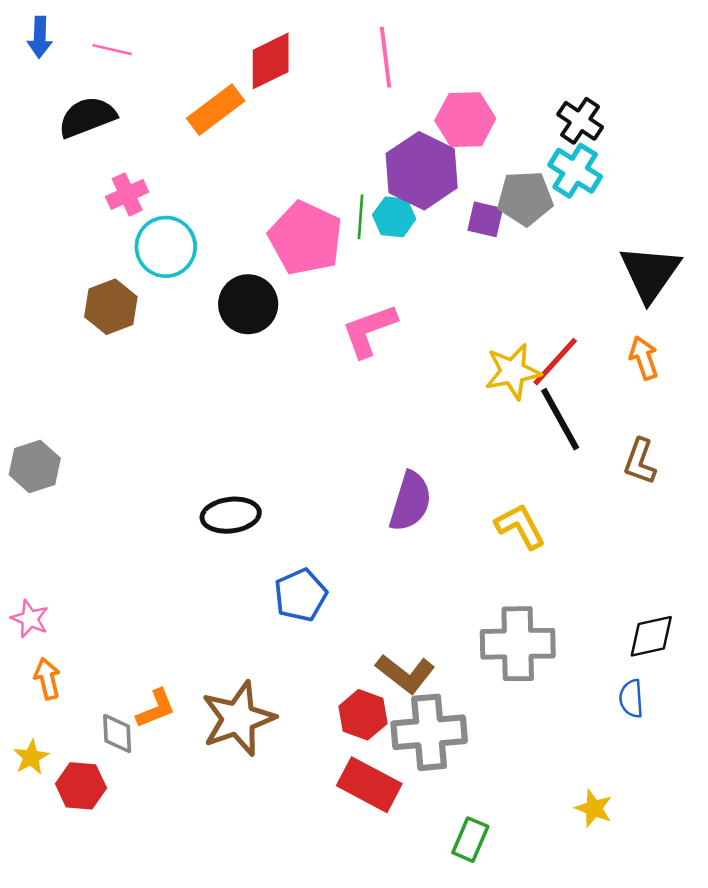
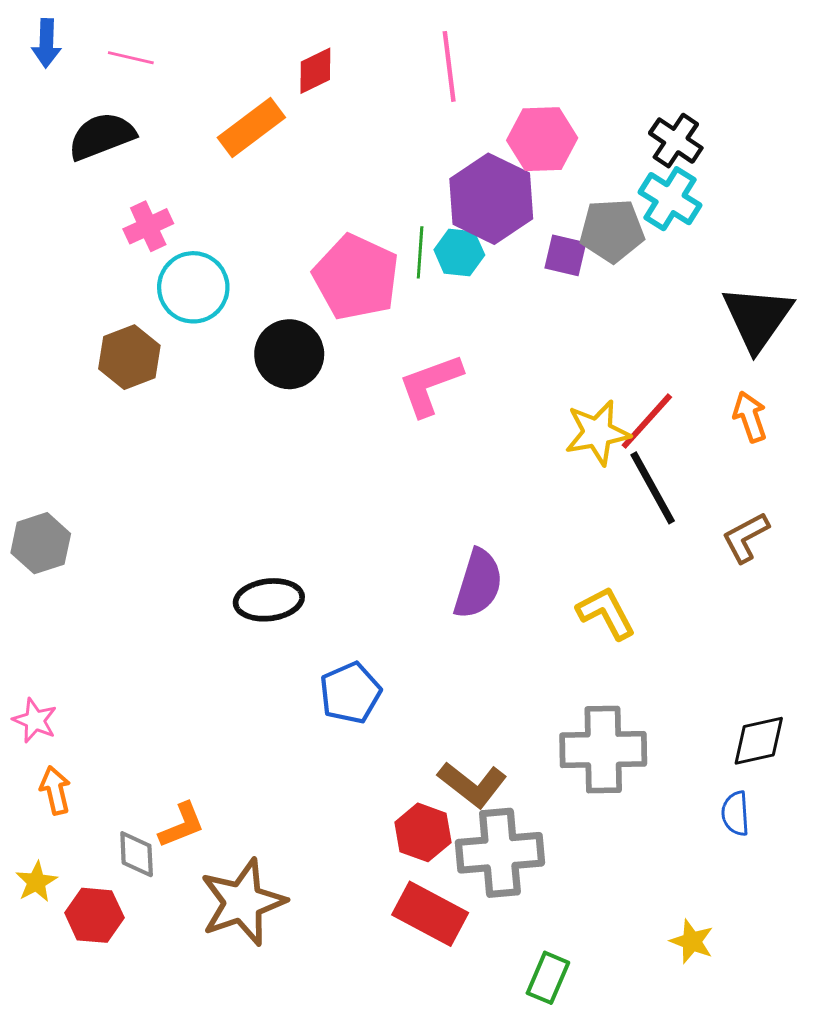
red diamond: (271, 61) -> (315, 71), size x0.7
brown L-shape: (640, 461) -> (746, 537), turned 42
brown star: (238, 719) -> (243, 902), moved

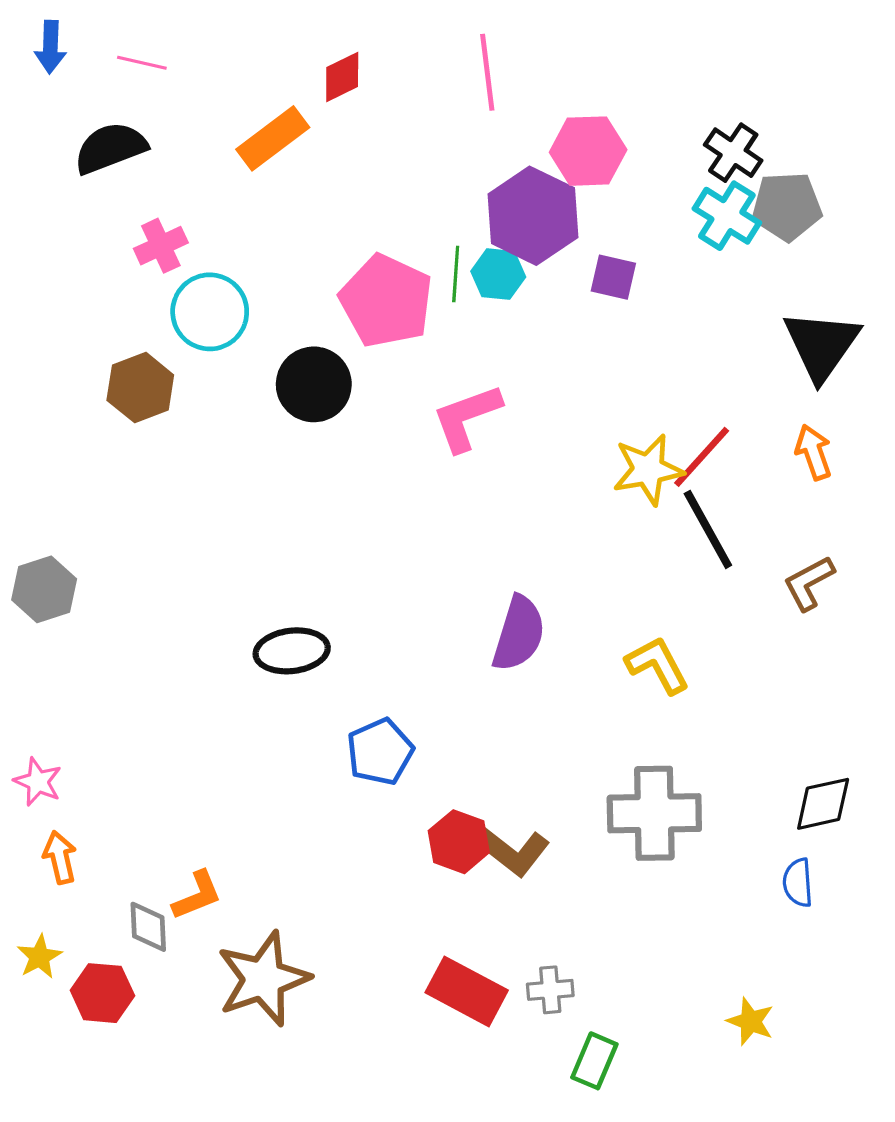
gray pentagon: (612, 231) -> (787, 206), moved
red hexagon: (423, 832) -> (459, 842), moved
gray cross: (500, 853) -> (550, 990), moved, size x0.5

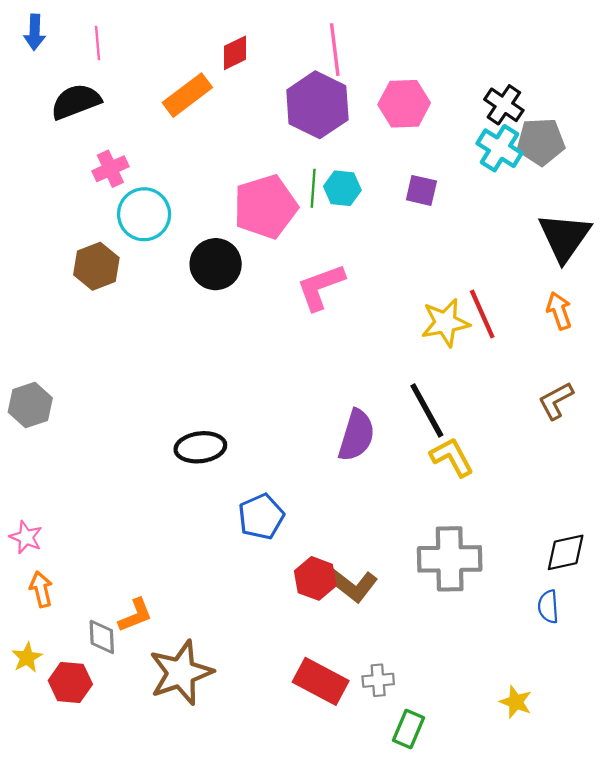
pink line: (142, 63) -> (97, 43), turned 72
purple hexagon: (533, 216) -> (317, 105), moved
pink pentagon: (386, 301) -> (265, 207), turned 30
red line: (702, 457) -> (482, 314), turned -66
black line: (708, 529) -> (427, 410), moved

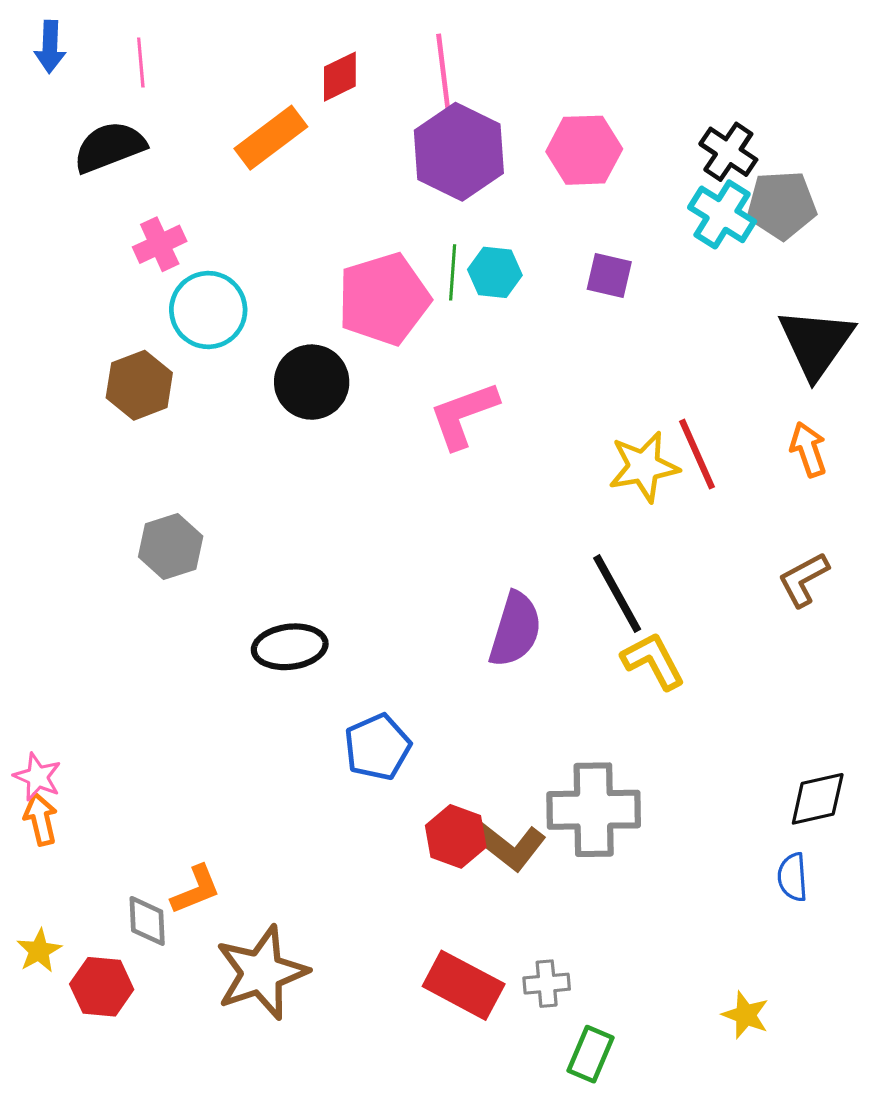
pink line: (335, 50) -> (443, 72), moved
gray hexagon: (30, 405) -> (171, 547), moved
gray cross: (450, 559) -> (594, 810), moved
orange arrow: (41, 589) -> (41, 819), moved

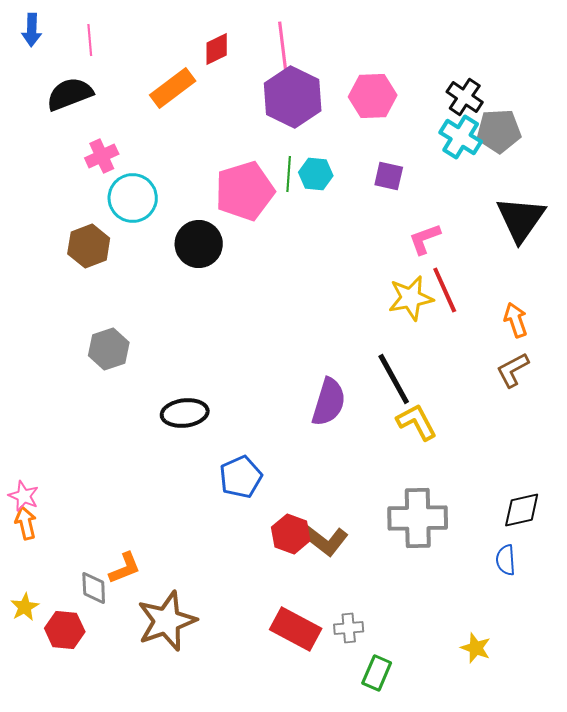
pink L-shape: (464, 415) -> (425, 239), moved, size x0.7
orange arrow: (808, 449) -> (516, 320), moved
gray cross: (594, 810) -> (418, 518), moved

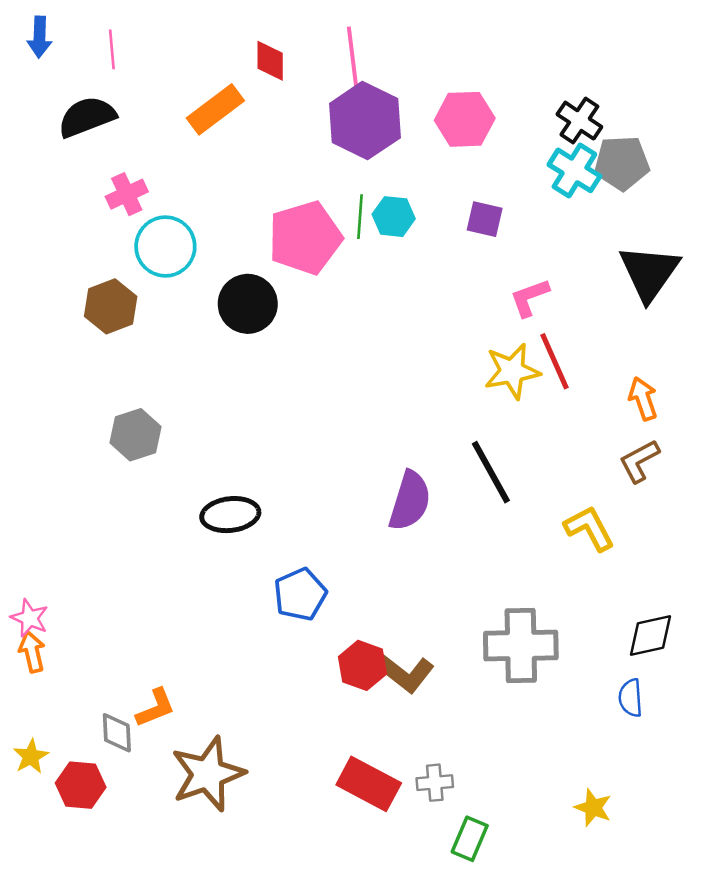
red diamond: (217, 49) -> (270, 61), turned -64
yellow L-shape: (417, 422) -> (589, 528), moved

